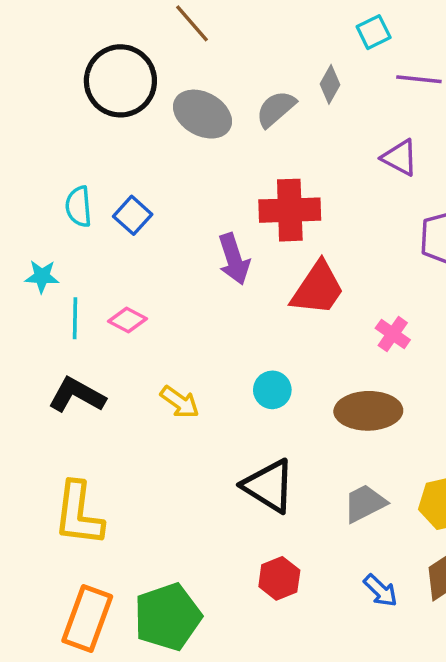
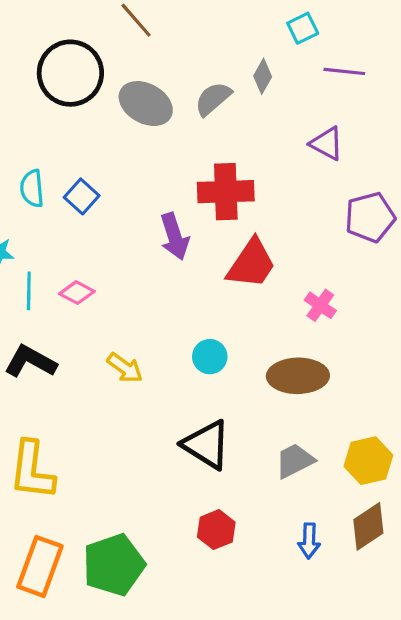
blue arrow: (381, 591) -> (309, 541), turned 48

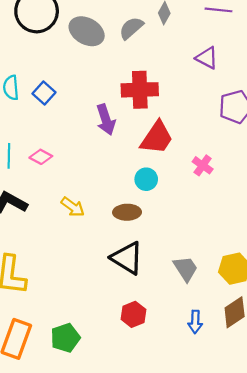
cyan circle: (210, 357) -> (146, 179), moved
brown ellipse: (298, 376) -> (127, 212), moved, size x0.7
gray trapezoid: (295, 461) -> (186, 269), turned 84
green pentagon: (114, 565) -> (65, 338), size x0.7

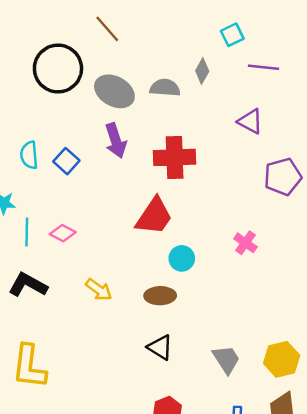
gray semicircle: (131, 28) -> (165, 88), turned 45
purple arrow: (106, 120) -> (116, 141), moved
red trapezoid: (157, 138) -> (154, 216), moved
black triangle: (127, 258) -> (160, 347), size x0.7

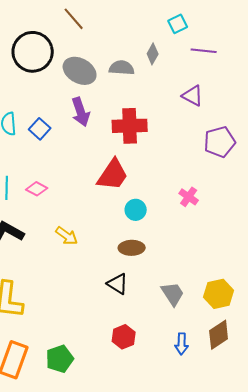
brown ellipse: (160, 296) -> (132, 248), moved

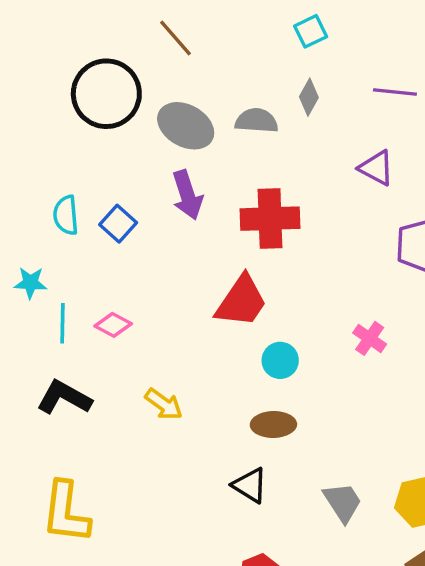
cyan square: (178, 24) -> (311, 31), moved

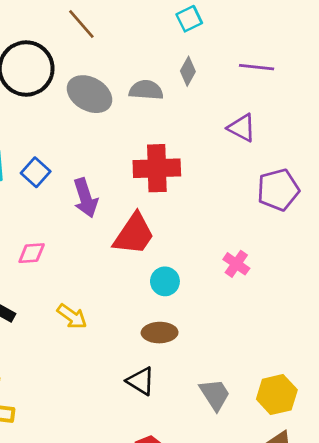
purple arrow: (187, 195) -> (85, 198), moved
pink diamond: (113, 325) -> (32, 253), turned -32

